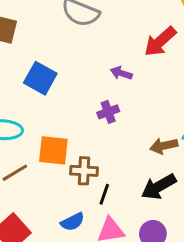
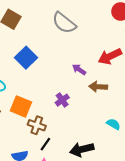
purple cross: (108, 112) -> (62, 100), moved, turned -32
brown arrow: (164, 146) -> (98, 87), moved

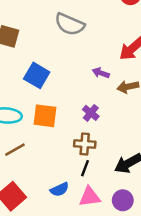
orange square: (21, 106) -> (45, 116), moved
brown cross: (37, 125) -> (85, 144), moved

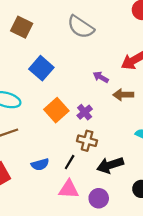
orange square: (45, 116) -> (56, 110), moved, turned 30
brown cross: (85, 144) -> (87, 141), moved
blue semicircle: (60, 189) -> (40, 164), moved

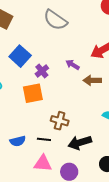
orange square: (56, 110) -> (33, 93), turned 30
purple cross: (85, 112) -> (42, 71), moved
black line: (70, 162) -> (44, 139), turned 64

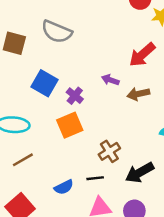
gray semicircle: (55, 20) -> (57, 32), moved
brown cross: (60, 121) -> (109, 151), turned -36

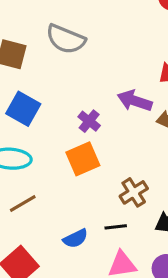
purple arrow: (110, 80) -> (135, 101), size x1.5
blue square: (44, 83) -> (23, 109), moved

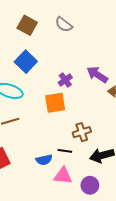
gray semicircle: (66, 39) -> (64, 25), size x0.7
blue semicircle: (75, 239) -> (44, 160), moved

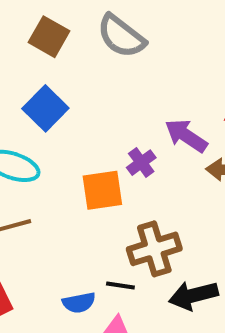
gray semicircle: (64, 25) -> (121, 36), size x1.4
purple cross: (65, 80) -> (141, 163), moved
brown cross: (82, 132) -> (154, 249), size x1.4

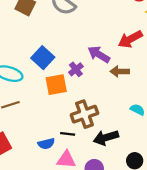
blue square: (45, 108) -> (43, 58), moved

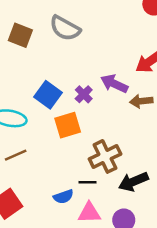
purple cross: (76, 69) -> (84, 94), moved

